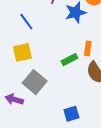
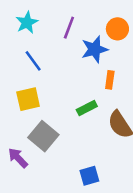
orange rectangle: (88, 48) -> (110, 80), moved
purple arrow: (14, 99) -> (18, 158), turned 30

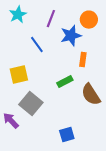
blue line: (33, 61) -> (37, 45), moved

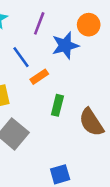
orange rectangle: (83, 60) -> (39, 77), moved, turned 48
green rectangle: (65, 82) -> (57, 105), turned -49

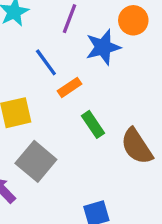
green rectangle: (57, 105) -> (93, 124), turned -48

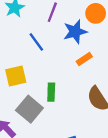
orange rectangle: (69, 87) -> (84, 59), moved
green rectangle: (93, 124) -> (51, 92), moved, turned 36

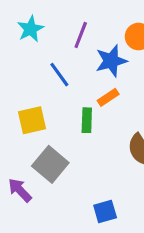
orange rectangle: (84, 59) -> (108, 97), moved
green rectangle: (51, 92) -> (87, 120), moved

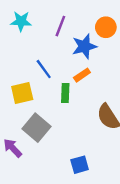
cyan star: (31, 29) -> (21, 21), turned 30
blue line: (59, 75) -> (44, 69), moved

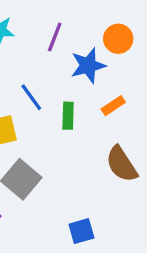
orange rectangle: (82, 75) -> (113, 106), moved
green rectangle: (65, 93) -> (68, 116), moved

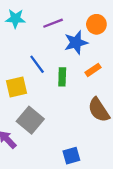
purple line: (55, 37) -> (53, 23), turned 48

